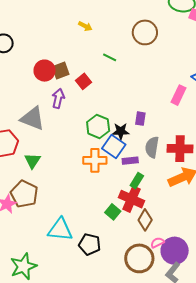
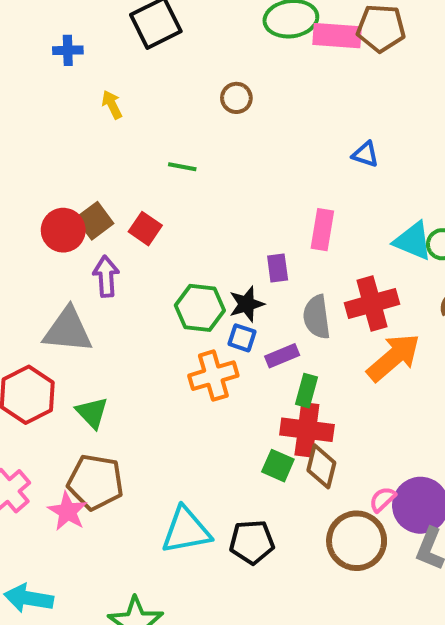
yellow arrow: (85, 26) -> (112, 105), moved, turned -128
brown circle: (145, 32) -> (236, 98), size x0.6
pink rectangle: (179, 95) -> (322, 230), moved
blue square: (114, 147) -> (242, 338), size x0.6
brown diamond: (145, 220) -> (321, 466), moved

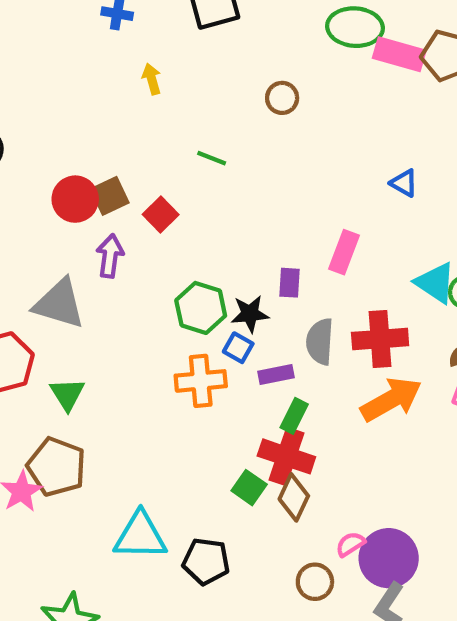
brown circle: (357, 541) -> (315, 582), size x0.6

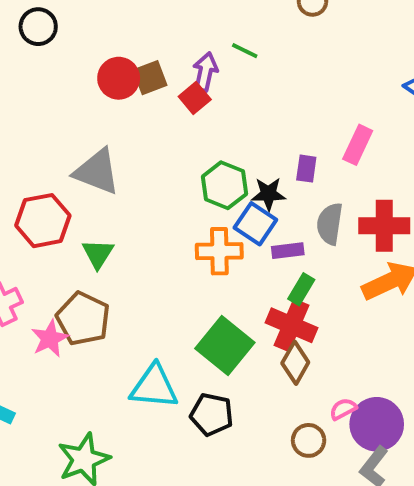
purple arrow: (110, 256) -> (205, 72), moved
blue square: (238, 348) -> (255, 224), size x1.5
green square: (249, 488) -> (225, 346), moved, size x1.8

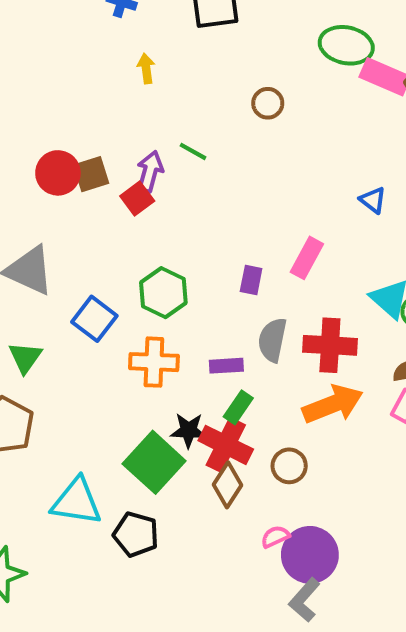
black star: (268, 194) -> (189, 430), moved
blue square: (255, 224) -> (94, 319), moved
brown circle: (309, 440) -> (289, 466), moved

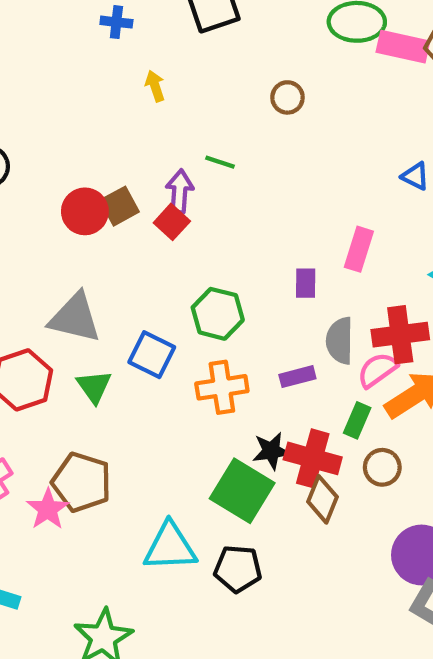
green triangle: (25, 357) -> (94, 387), moved
green rectangle: (238, 407) -> (357, 420), moved
pink semicircle: (275, 537) -> (377, 370), moved, size x1.4

